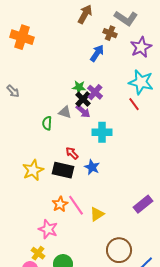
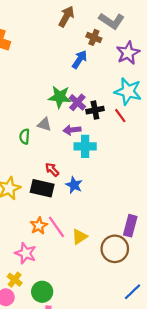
green star: (79, 87) -> (60, 97), size x1.5
black cross: (83, 99) -> (95, 110), moved, turned 35
purple arrow: (83, 111) -> (72, 130), moved, turned 133
purple rectangle: (143, 204) -> (130, 226), turned -36
brown circle: (119, 250) -> (115, 249), moved

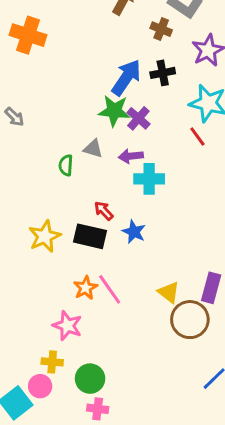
blue arrow: (80, 59) -> (126, 77), moved, size x1.4
black cross: (95, 110) -> (163, 73), moved
yellow triangle: (80, 237) -> (169, 292), moved, turned -49
yellow cross: (15, 280) -> (52, 362), turned -32

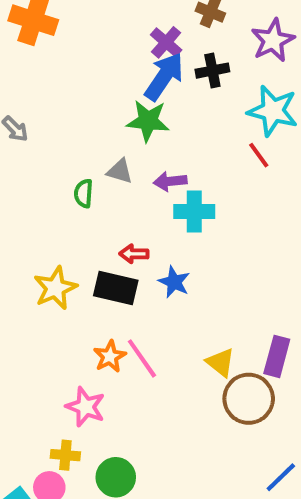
purple cross: (138, 118) -> (166, 42), moved
red arrow: (104, 211) -> (134, 254), turned -45

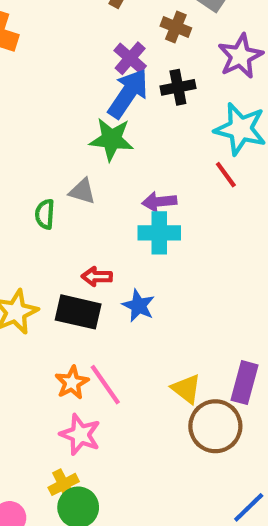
purple arrow: (170, 181) -> (159, 202), moved
pink star: (86, 407) -> (80, 435), moved
yellow cross: (65, 455) -> (64, 484), moved, turned -32

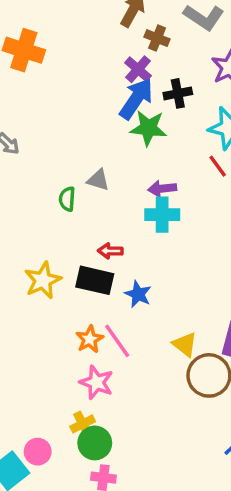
brown cross: (176, 27) -> (157, 38), moved
green star: (111, 139) -> (148, 128), moved
blue star: (138, 306) -> (138, 294), moved

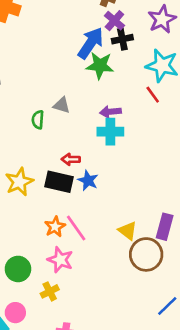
purple cross: (138, 69) -> (114, 21), moved
blue star: (138, 294) -> (88, 180), moved
green circle: (95, 443) -> (18, 269), moved

